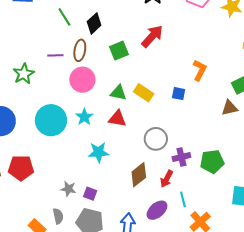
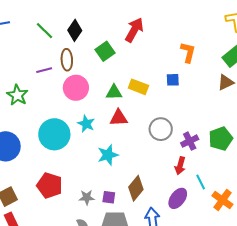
red pentagon: (21, 168) -> (50, 186), moved, turned 30
brown diamond: (139, 175) -> (136, 188), moved

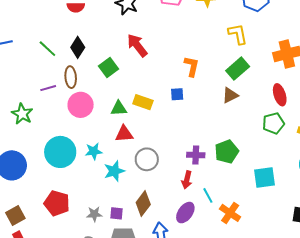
red arrow: (134, 30) -> (137, 45), turned -65
cyan star: (86, 124) -> (94, 151), moved, turned -30
gray circle: (161, 129) -> (147, 159), moved
purple cross: (190, 141) -> (196, 155), turned 30

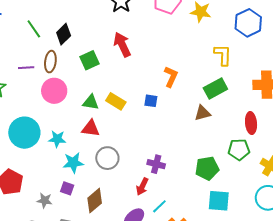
green pentagon: (227, 152) -> (207, 168), moved
cyan line: (208, 195) -> (159, 206), turned 63
purple square: (116, 213) -> (67, 188), moved

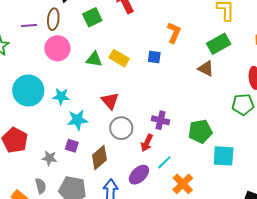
brown triangle: (202, 113) -> (206, 68), turned 42
red triangle: (91, 128) -> (110, 101), moved, turned 42
gray circle: (107, 158) -> (121, 128), moved
green pentagon: (207, 168) -> (200, 131), moved

